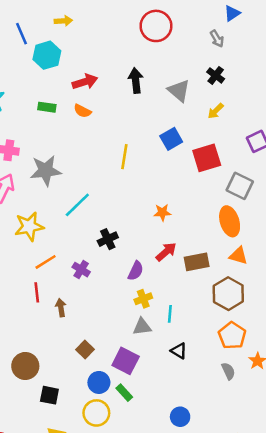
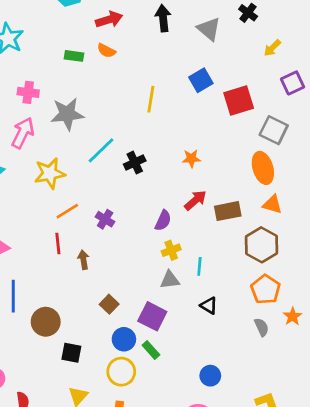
green rectangle: (47, 107) -> (74, 56), moved
yellow arrow: (216, 111) -> (272, 48), moved
black cross: (108, 239) -> (135, 163), moved

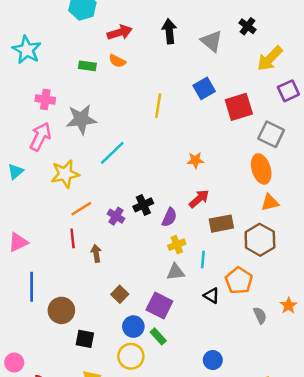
yellow arrow: (272, 48) -> (270, 59), size x1.6
black cross: (135, 163) -> (143, 205), moved
orange triangle: (272, 204) -> (270, 202), turned -30
brown rectangle: (228, 211) -> (221, 224), moved
orange pentagon: (266, 289) -> (239, 281), moved

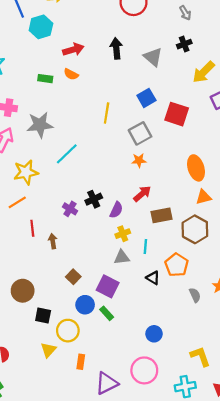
black cross: (248, 26) -> (184, 44), turned 32
red square: (239, 107) -> (177, 114), turned 35
gray square: (271, 134) -> (140, 133), moved, turned 35
orange line: (81, 209) -> (17, 202), moved
yellow circle: (131, 356) -> (68, 331), moved

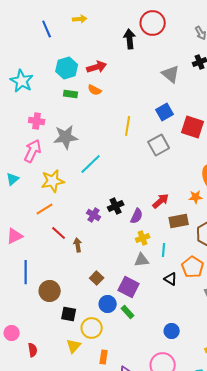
cyan hexagon: (41, 27) -> (67, 68), moved
black arrow: (116, 48) -> (130, 39), moved
orange star: (139, 160) -> (196, 197), moved
red line: (32, 228) -> (59, 233), turned -42

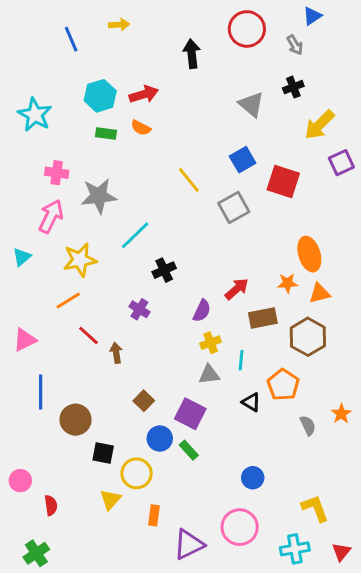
red circle: (153, 23) -> (247, 29), moved
yellow line: (128, 126) -> (189, 180), turned -48
black cross: (116, 206) -> (164, 270), moved

